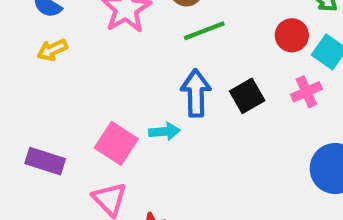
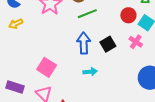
pink cross: (306, 92) -> (136, 42), turned -32
cyan arrow: (164, 131) -> (90, 72), moved
purple rectangle: (45, 161) -> (15, 87), moved

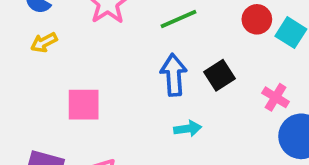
pink cross: (136, 42) -> (276, 97), moved
pink square: (47, 67) -> (84, 105), moved, turned -30

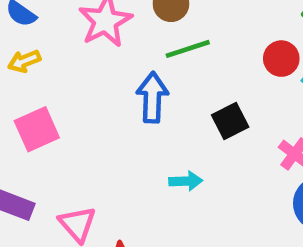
blue arrow: (174, 75) -> (152, 97), moved
pink square: (84, 105) -> (37, 129), moved, turned -30

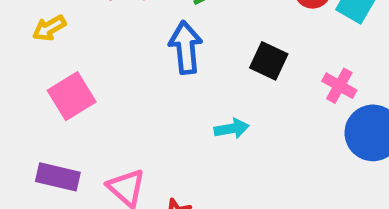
black square: (230, 121) -> (269, 61), turned -30

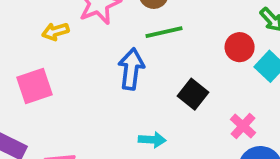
yellow arrow: (49, 28) -> (55, 31), moved

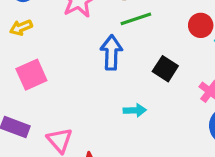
yellow arrow: (55, 31) -> (21, 28), moved

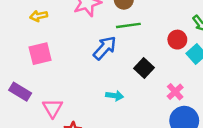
blue arrow: (111, 52) -> (105, 48), turned 30

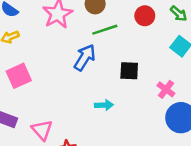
red circle: (177, 40) -> (145, 16), moved
black square: (144, 68) -> (129, 71), turned -30

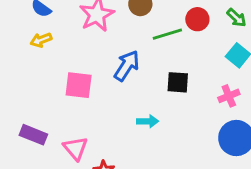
green line: (105, 30) -> (167, 34), moved
pink square: (19, 76) -> (79, 85), moved, turned 30
pink cross: (166, 89) -> (229, 96), moved, turned 30

